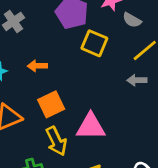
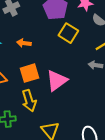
pink triangle: (91, 126) -> (57, 81), moved, turned -45

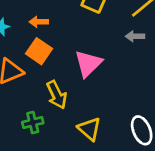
orange square: (30, 73) -> (39, 51), moved, turned -30

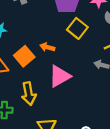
orange arrow: (39, 22) -> (47, 47), moved

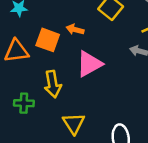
orange square: (24, 56) -> (48, 40), turned -30

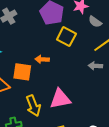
pink triangle: (89, 64) -> (60, 99), moved, turned 30

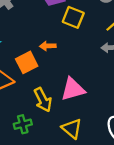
orange square: (22, 72) -> (27, 62), turned -30

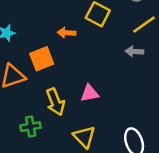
orange arrow: (48, 46) -> (66, 33), moved
pink triangle: (73, 89) -> (90, 93), size x0.7

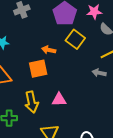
orange square: (42, 59) -> (38, 69), moved

